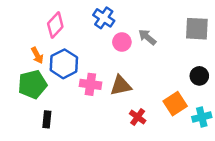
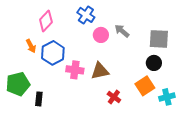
gray square: (197, 29) -> (159, 39), moved
black circle: (199, 76) -> (154, 63), moved
green pentagon: (32, 84) -> (18, 84), moved

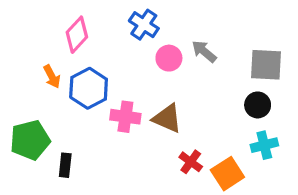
brown triangle: (100, 71) -> (167, 118), turned 36
orange square: (145, 86) -> (227, 174), moved
cyan cross: (167, 97) -> (264, 145), moved

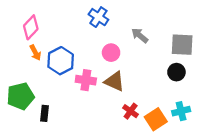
pink diamond: (77, 35) -> (31, 27), moved
pink circle: (169, 58) -> (111, 53), moved
cyan cross: (264, 145) -> (181, 111), moved

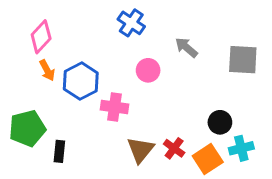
black circle: (176, 72) -> (220, 122), moved
brown triangle: (115, 81) -> (140, 150), moved, turned 45

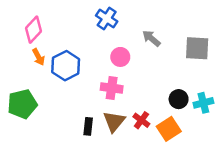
pink cross: (114, 107) -> (112, 88), moved
cyan cross: (241, 148) -> (203, 103), moved
black rectangle: (59, 151) -> (88, 126), moved

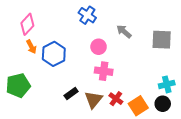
pink cross: (112, 88) -> (104, 71), moved
black circle: (179, 99) -> (163, 104), moved
black rectangle: (88, 126) -> (71, 94), moved, turned 48

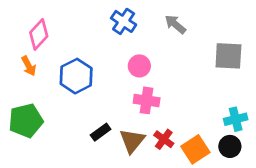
gray arrow: (124, 31) -> (175, 24), moved
orange arrow: (31, 47) -> (29, 66), moved

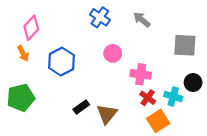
pink cross: (147, 100) -> (141, 74), moved
cyan cross: (236, 119) -> (173, 96), moved, turned 30
red cross: (164, 139) -> (148, 98), moved
black circle: (230, 146) -> (193, 83), moved

